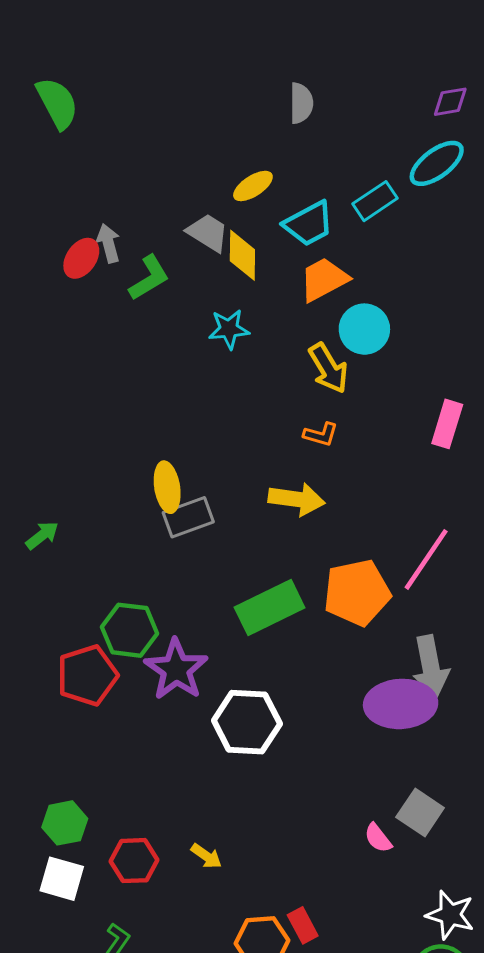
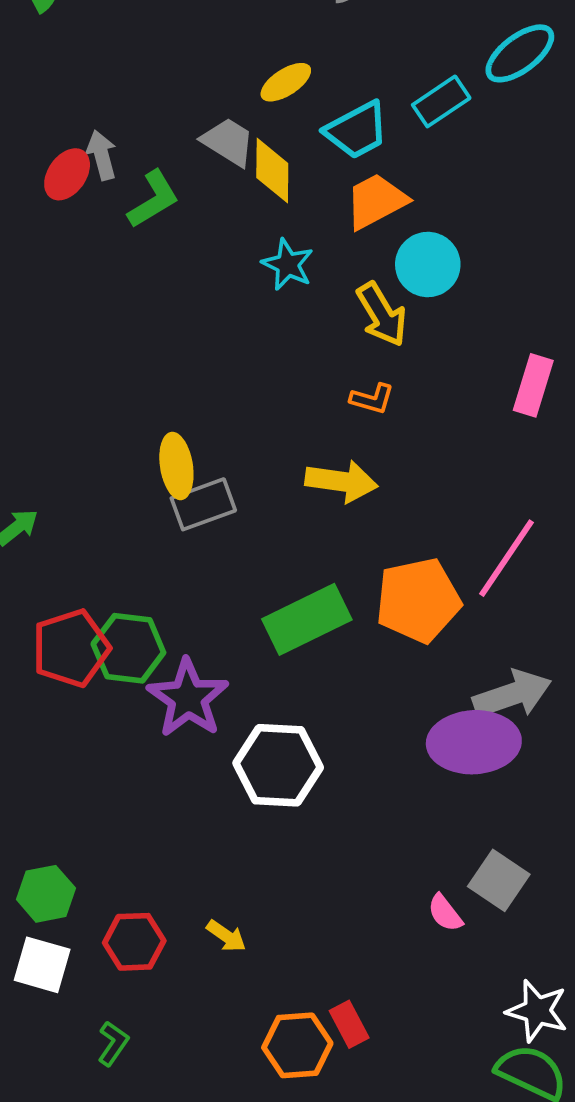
cyan star: (229, 329) -> (288, 264), moved, turned 30
gray arrow: (431, 666) -> (512, 694), turned -98
red pentagon: (87, 675) -> (71, 648), moved

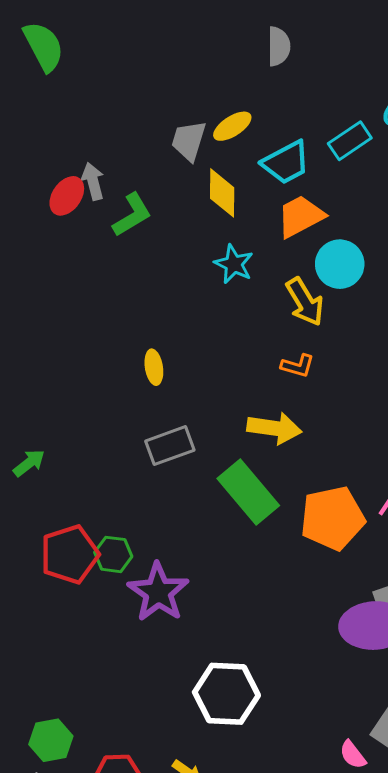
gray trapezoid: (228, 142) -> (189, 141), moved, turned -105
yellow ellipse: (176, 466) -> (154, 367), moved, size x0.7
green rectangle: (307, 619) -> (248, 492), moved, turned 76
green hexagon: (128, 648) -> (113, 554), size x0.7
white hexagon: (278, 765) -> (226, 694), moved

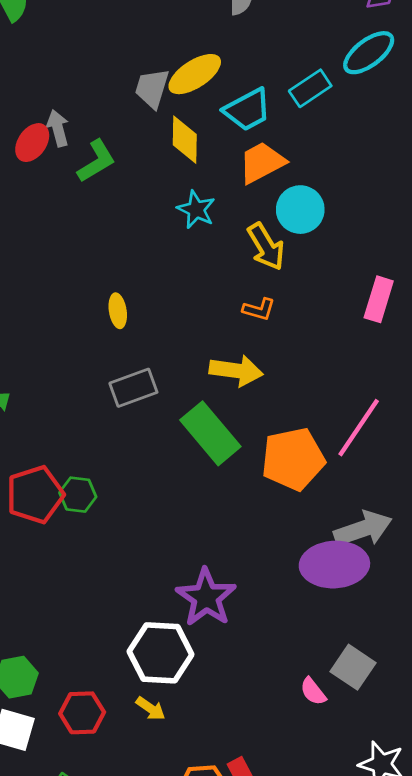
yellow ellipse: (232, 126) -> (195, 74), size x1.4
purple star: (158, 592) -> (206, 597), moved
white hexagon: (226, 694) -> (161, 653), moved

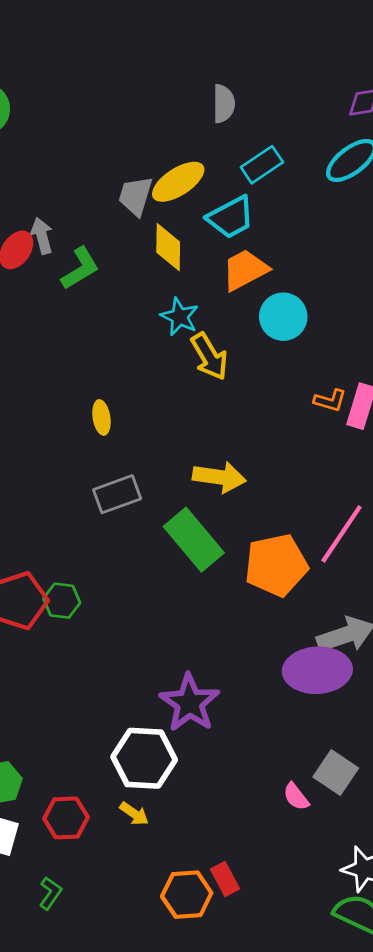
cyan rectangle: (310, 88) -> (262, 165), moved
yellow arrow: (266, 247) -> (209, 356), moved
orange L-shape: (259, 309) -> (330, 400), moved

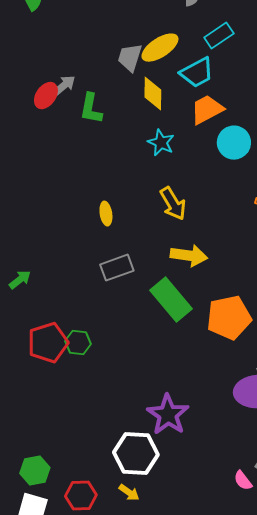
gray arrow: (42, 236) -> (64, 86), turned 65
green L-shape: (80, 268) -> (91, 109), turned 132
yellow arrow: (209, 356) -> (173, 204), moved

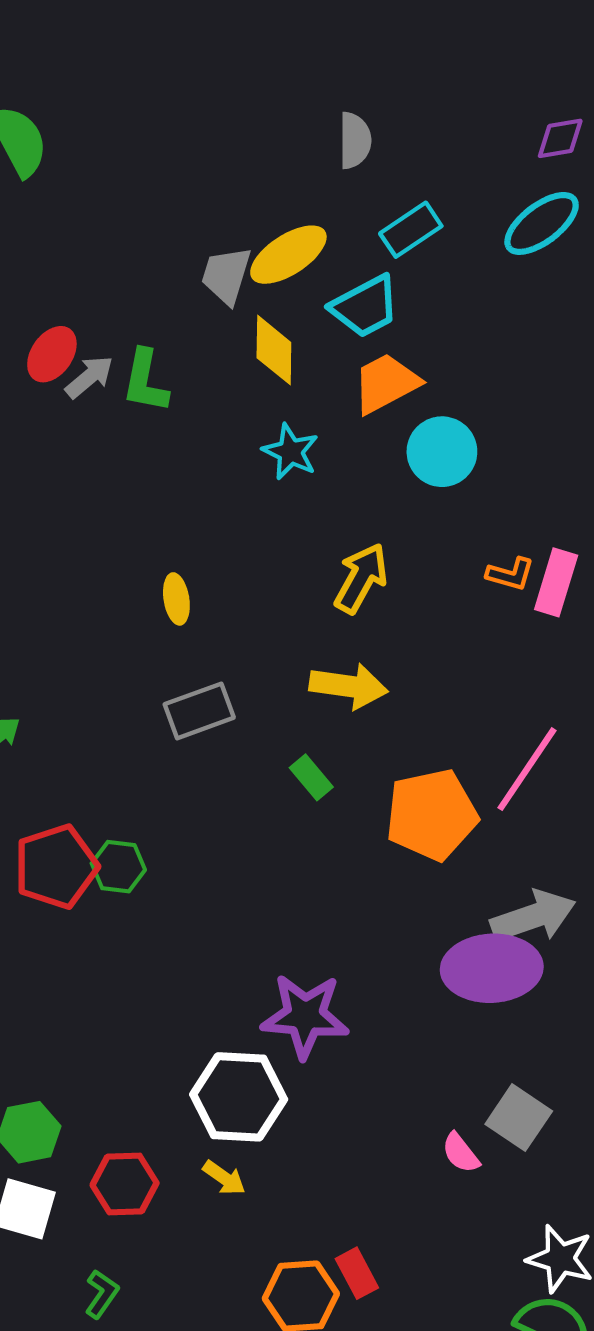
gray arrow: (64, 86) -> (89, 377), moved
yellow arrow: (173, 204) -> (361, 578), moved, turned -120
green rectangle: (171, 300) -> (311, 777), size x0.5
purple star: (168, 415) -> (305, 1016), turned -30

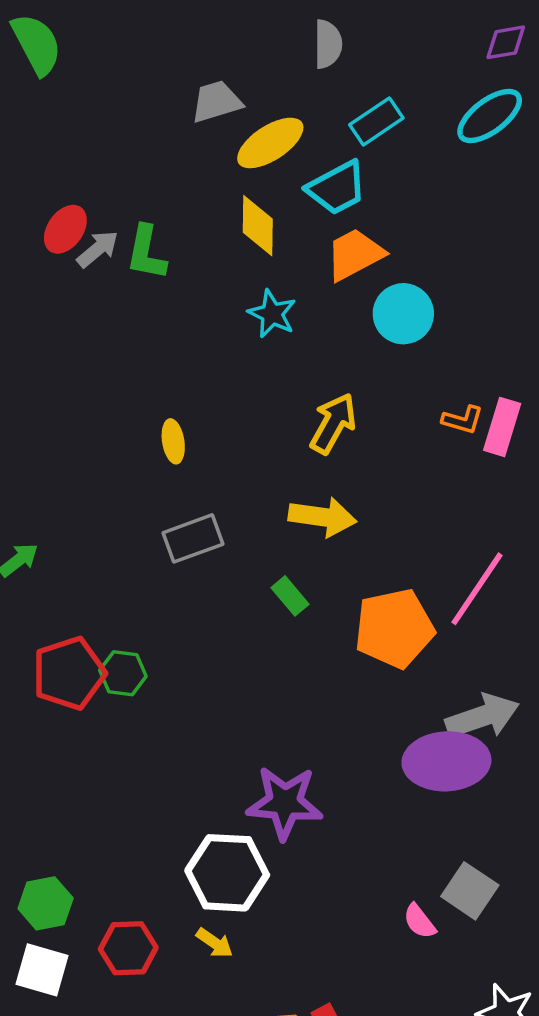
gray trapezoid: (226, 275) -> (216, 102), moved, turned 56

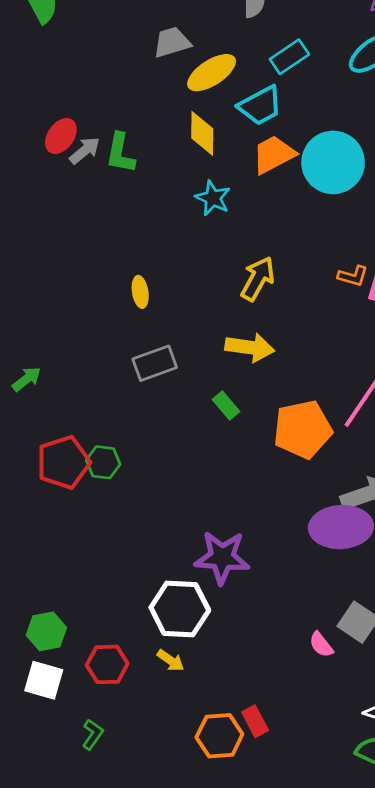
cyan circle: (403, 314) -> (333, 162), moved, size x1.4

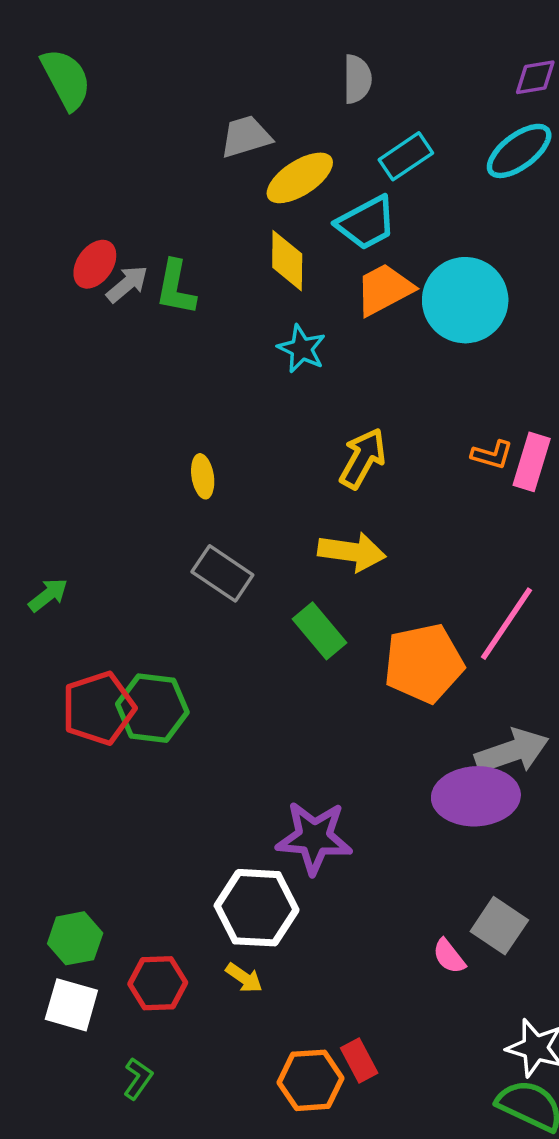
gray rectangle: (155, 363) -> (222, 573), turned 54
green rectangle: (226, 405) -> (320, 631), size x1.4
green hexagon: (103, 462) -> (152, 708), size x1.5

